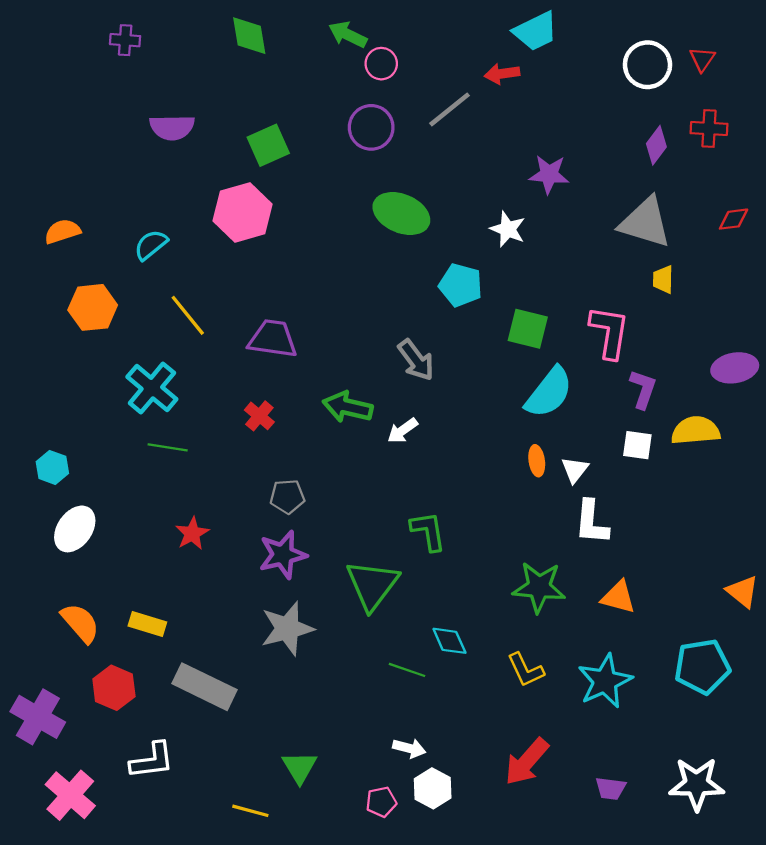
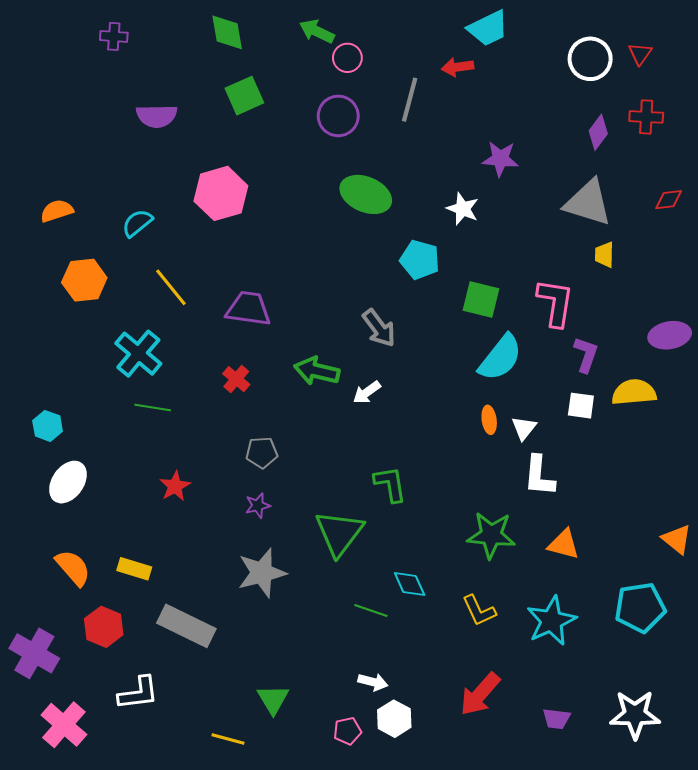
gray line: (449, 109) -> (410, 100), turned -36
green square: (268, 145) -> (244, 96), moved
purple star: (283, 555) -> (258, 506), size x0.6

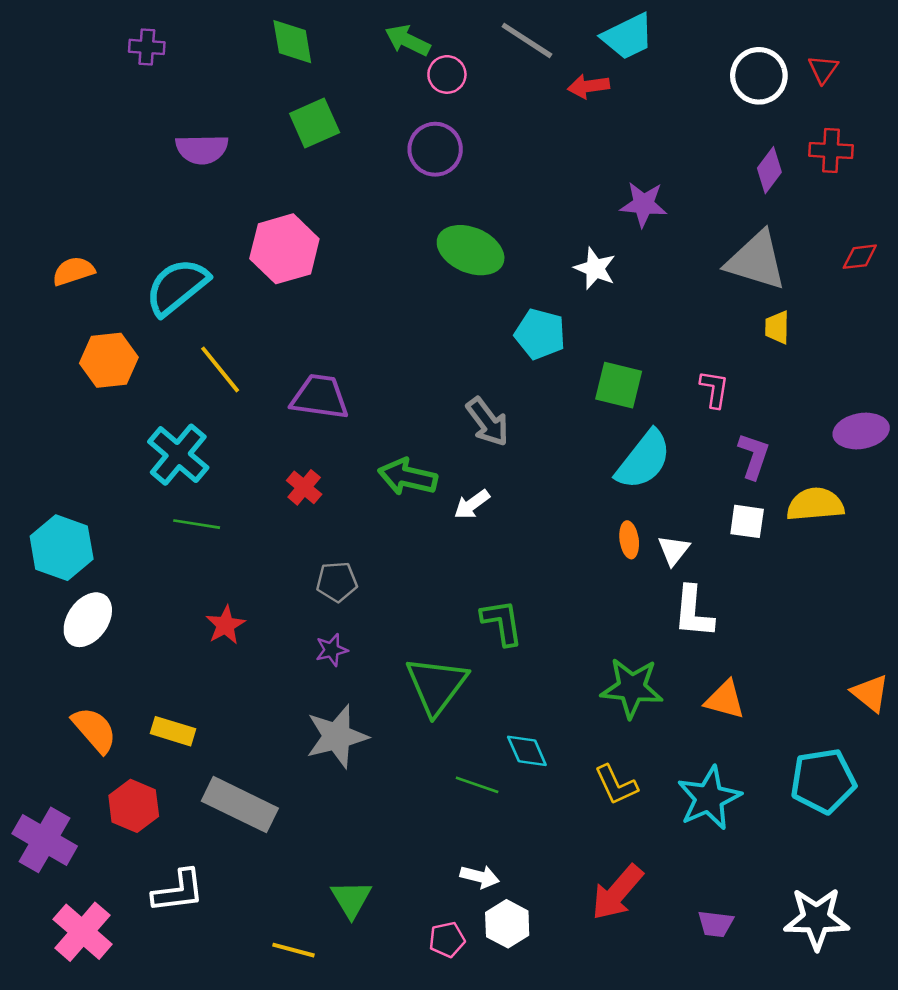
gray line: (410, 100) -> (527, 40), moved, turned -72
cyan semicircle: (137, 223) -> (177, 287), size x1.6
pink L-shape: (555, 303) -> (714, 389), size x0.6
cyan hexagon: (48, 426) -> (62, 548), size x1.6

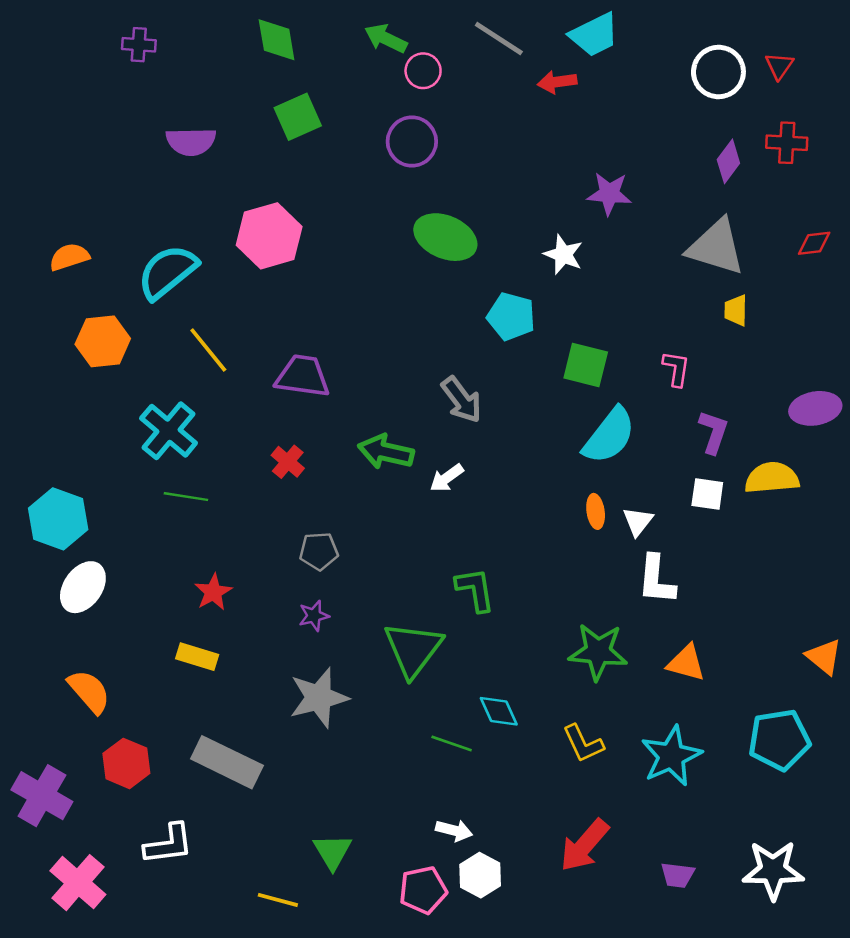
yellow rectangle: (173, 731) -> (197, 657), moved
pink pentagon: (447, 940) -> (423, 890), size x1.4

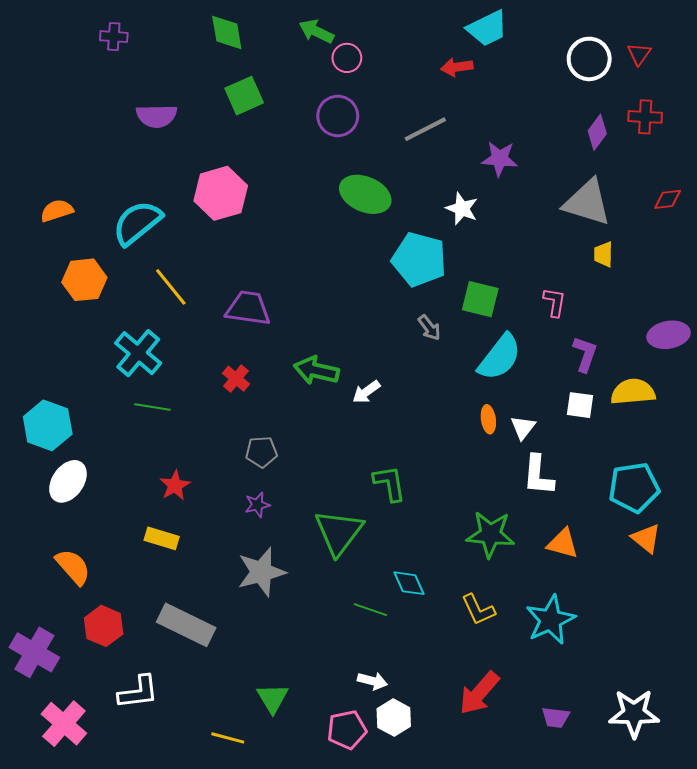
gray line: (499, 38) -> (425, 129), moved, turned -60
cyan pentagon: (511, 317) -> (419, 259), size x1.4
gray arrow: (462, 400) -> (429, 328), moved, size x0.7
orange triangle: (824, 657) -> (646, 538), moved
cyan pentagon: (779, 740) -> (634, 487), moved

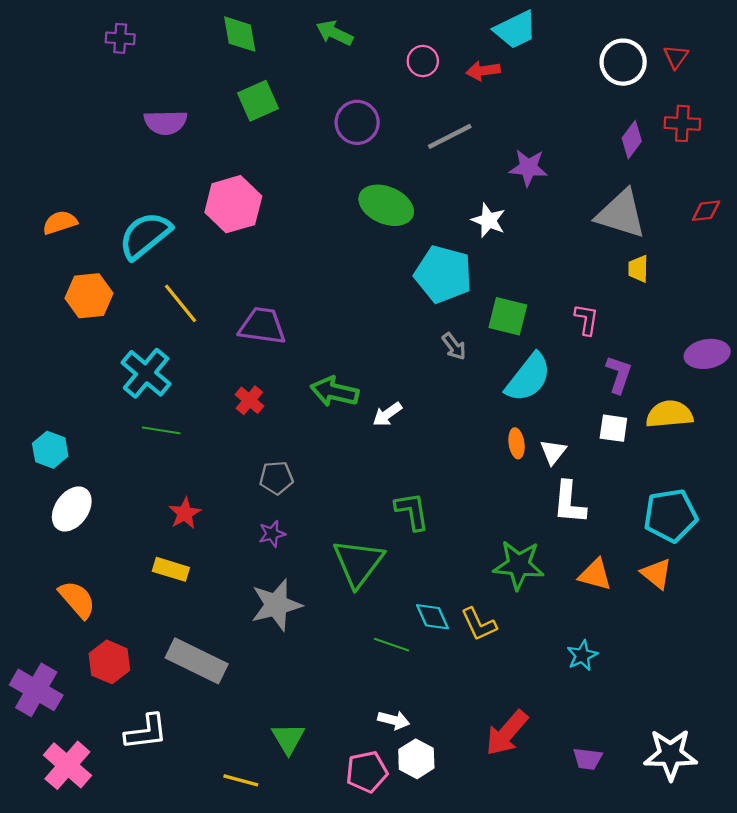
pink circle: (347, 58) -> (423, 61), moved
cyan hexagon: (48, 425) -> (50, 450), size x0.7
orange triangle: (646, 538) -> (656, 574), moved
yellow L-shape: (478, 610) -> (479, 624), moved
cyan star: (550, 620) -> (582, 655), size x0.6

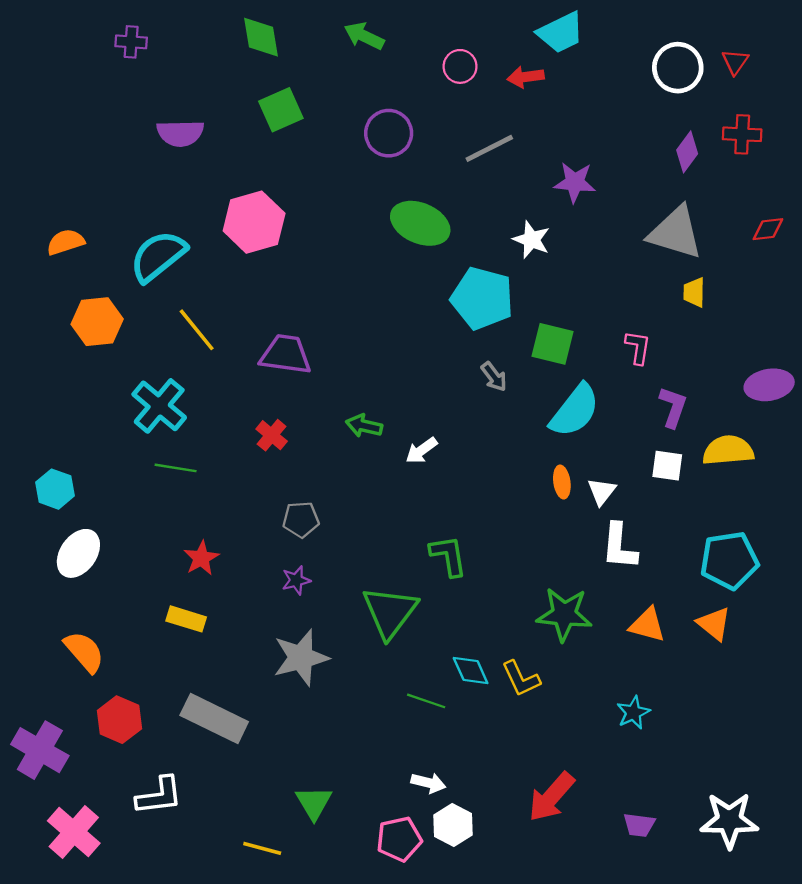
green arrow: (335, 392) -> (364, 426), size x0.7

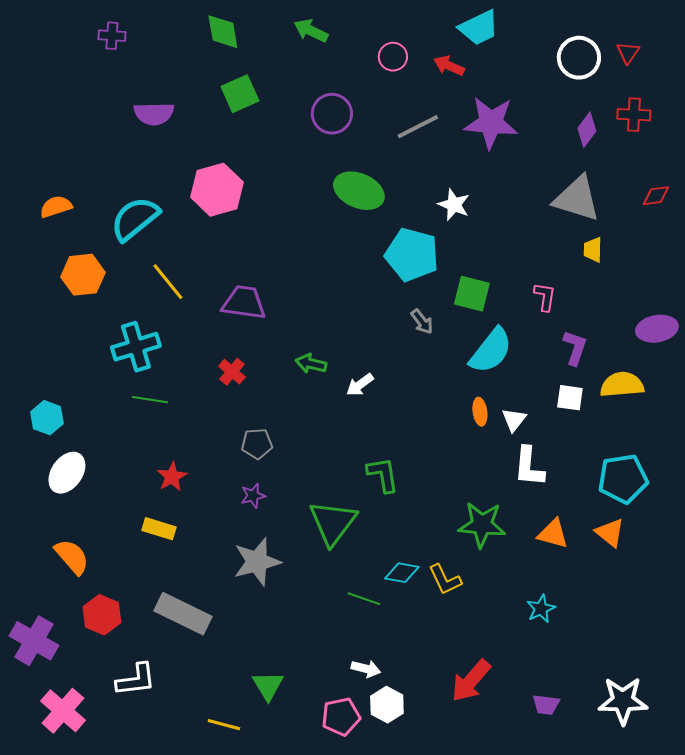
red arrow: (526, 77) -> (449, 66), turned 32
purple star: (575, 182) -> (491, 123), moved, size x1.5
cyan cross: (159, 406) -> (136, 347), turned 33
cyan diamond: (471, 670) -> (402, 573), turned -56

